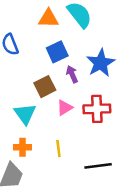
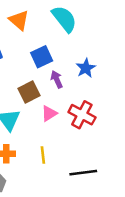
orange triangle: (49, 18) -> (19, 20), moved, turned 40
blue star: (101, 63) -> (86, 68), size x0.7
red cross: (97, 109) -> (82, 115), turned 30

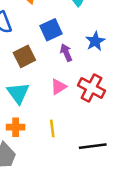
brown square: (29, 92) -> (24, 56), moved

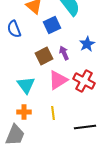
blue square: (51, 30) -> (52, 25), moved
brown square: (24, 56) -> (44, 56), moved
pink triangle: (59, 87) -> (58, 80), size x1.5

